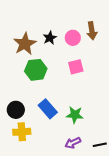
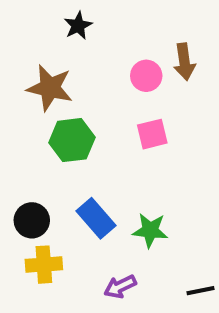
black star: (50, 38) -> (78, 26), moved
brown star: (25, 44) -> (50, 88), turned -30
purple arrow: (73, 143) -> (120, 287), moved

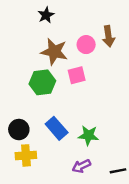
brown star: (50, 88) -> (54, 52), moved
pink square: (152, 134) -> (77, 75), moved
purple arrow: (120, 287) -> (81, 166), moved

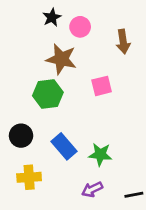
pink circle: (86, 45) -> (80, 27), moved
pink square: (77, 75) -> (102, 86), moved
black circle: (19, 130) -> (21, 136), moved

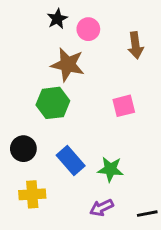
pink square: (102, 86) -> (124, 106), moved

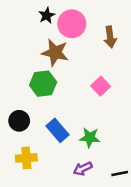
pink circle: (88, 29) -> (72, 24), size x1.5
pink square: (124, 106) -> (101, 86), turned -30

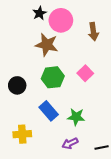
green hexagon: (43, 84) -> (53, 77), moved
black circle: (19, 121) -> (17, 85), moved

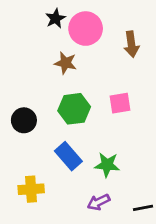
brown star: (47, 45) -> (66, 63), size x0.7
pink square: (85, 73) -> (120, 103), turned 35

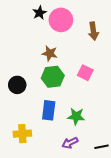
brown star: (66, 63) -> (50, 53), moved
pink square: (120, 103) -> (85, 73), turned 35
blue rectangle: (68, 156) -> (49, 110), turned 48

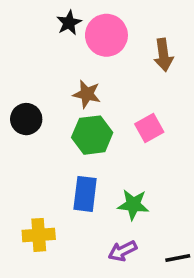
pink square: (85, 73) -> (149, 128), turned 35
black circle: (17, 85) -> (26, 119), moved

